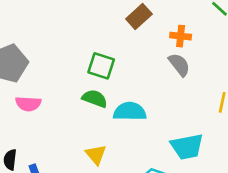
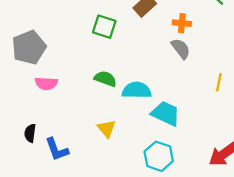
green square: (101, 66) -> (104, 27), moved
cyan trapezoid: (187, 147) -> (166, 113), moved, turned -144

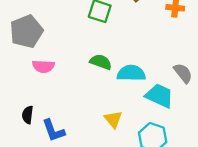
gray semicircle: (181, 49) -> (183, 73), moved
yellow triangle: (107, 129) -> (113, 119), moved

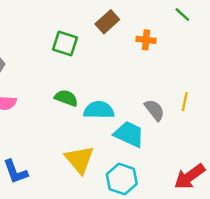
yellow triangle: (113, 119) -> (79, 160), size x1.5

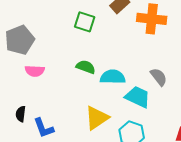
orange cross: (146, 40) -> (152, 19), size x1.8
yellow triangle: (79, 160) -> (97, 118), turned 36

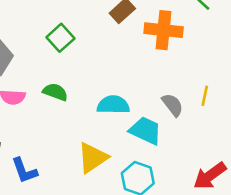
green square: (85, 22) -> (60, 38), moved, turned 30
green semicircle: (86, 67) -> (55, 92), moved

